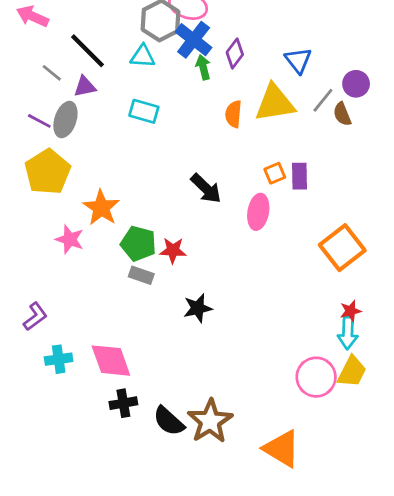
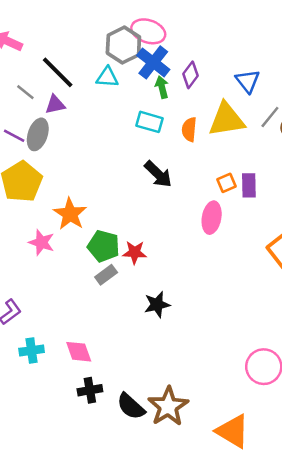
cyan rectangle: (144, 111) -> (150, 122), moved
black arrow: (206, 188) -> (158, 174), moved
gray rectangle: (141, 275) -> (106, 275), turned -55
pink diamond: (111, 361) -> (79, 352), size x0.7

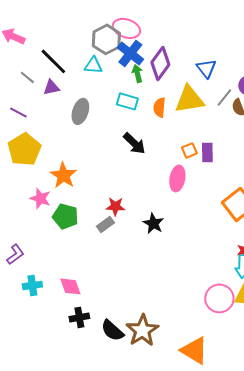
purple diamond: (190, 75) -> (160, 63), size x1.5
gray ellipse: (38, 134) -> (80, 111), moved
green pentagon: (104, 246) -> (65, 216), moved
gray rectangle: (106, 275) -> (105, 224), moved
black star: (157, 305) -> (153, 223), moved, turned -30

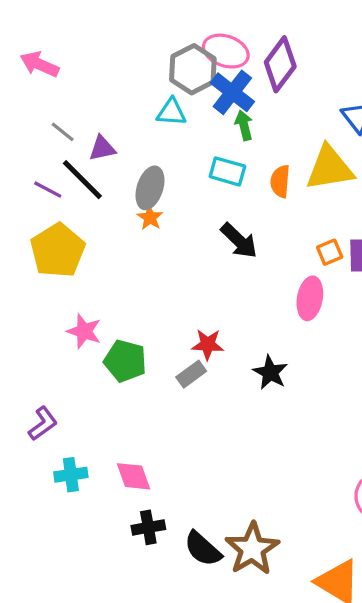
black line: (53, 61) -> (82, 180), moved
purple diamond: (160, 63) -> (280, 64), moved
orange star: (63, 175) -> (150, 218), moved, size x0.6

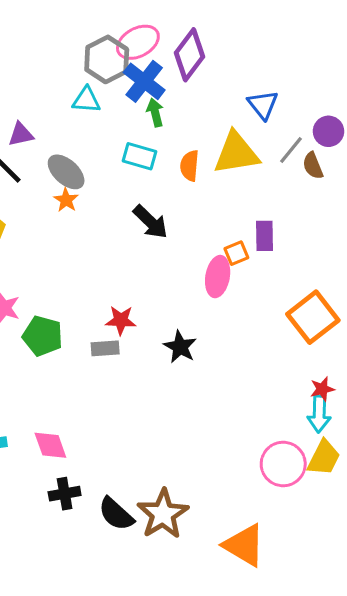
pink ellipse: (226, 51) -> (138, 42), turned -48
gray ellipse: (150, 188) -> (66, 172), turned -66
orange square: (330, 252) -> (236, 253), moved
gray rectangle: (191, 374) -> (105, 348), turned 32

